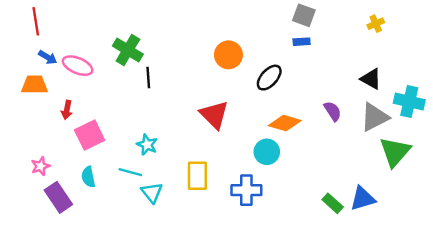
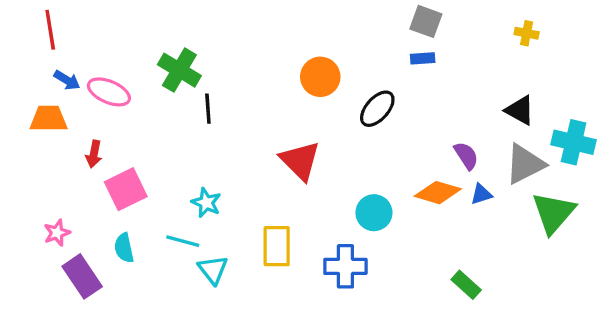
yellow cross: (376, 24) -> (527, 33), turned 35
orange diamond: (285, 123) -> (438, 193), moved
blue triangle: (363, 199) -> (481, 194), moved, size x0.6

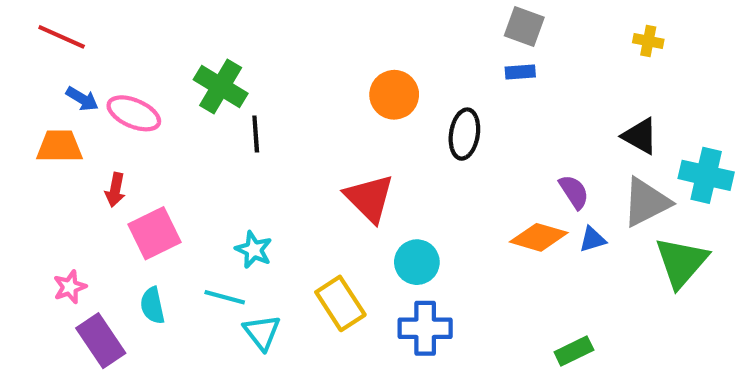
red line: (50, 30) -> (62, 37), turned -57
black ellipse: (377, 109) -> (464, 134), turned -33
cyan circle: (374, 213) -> (417, 262), moved
yellow rectangle: (277, 246) -> (340, 303), turned -33
green rectangle: (466, 285) -> (574, 351), turned -68

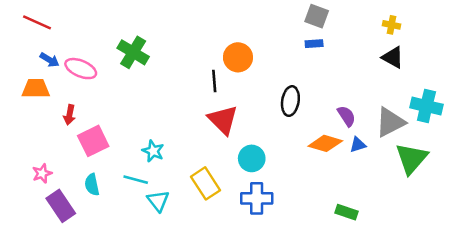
black line: (256, 134) -> (214, 81), moved
black ellipse: (464, 134) -> (290, 101), moved
black triangle: (640, 136) -> (393, 57), moved
green rectangle: (574, 351) -> (347, 212), turned 45

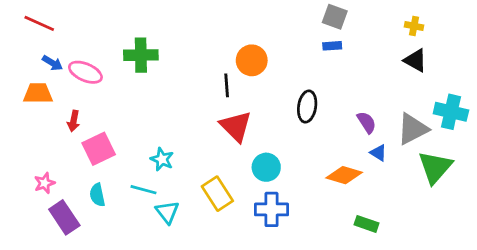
green cross: (133, 52) -> (141, 55), turned -32
orange diamond: (325, 143) -> (344, 175), moved
blue triangle: (358, 145) -> (378, 153), turned 49

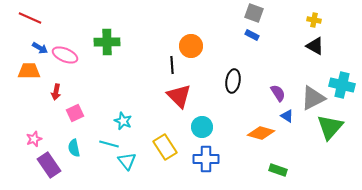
blue rectangle: (332, 46) -> (252, 35), turned 32
pink square: (99, 149) -> (75, 113), size x0.7

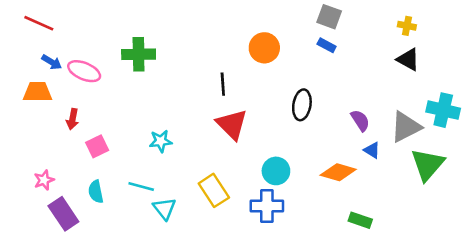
orange circle: (191, 46) -> (264, 48), moved
cyan star: (123, 121) -> (161, 141), moved, turned -30
cyan circle: (202, 127) -> (276, 171), moved

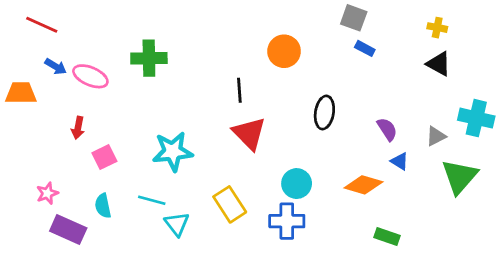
blue rectangle: (327, 45) -> (365, 48), moved
orange trapezoid: (37, 92) -> (21, 93), moved
gray triangle: (406, 127) -> (436, 136), size x0.6
cyan star: (161, 141) -> (173, 151), size x1.6
purple rectangle: (63, 214) -> (68, 229), turned -32

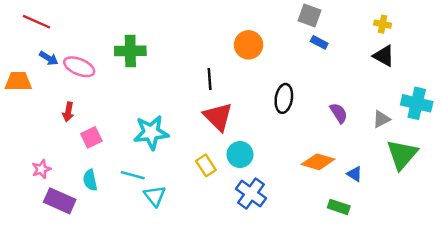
blue triangle: (400, 161) -> (355, 174), moved
cyan circle: (297, 184) -> (240, 154), moved
yellow rectangle: (230, 204) -> (206, 165), moved, size x0.7
blue cross: (287, 221) -> (251, 193), turned 36

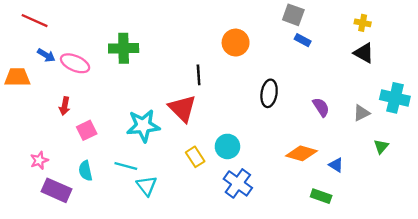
red triangle: (218, 117) -> (182, 108), moved
green triangle: (402, 154) -> (381, 146), size x0.5

